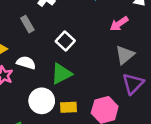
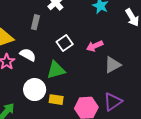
gray rectangle: (27, 24) -> (35, 22), turned 32
pink arrow: (119, 24) -> (95, 46), moved
purple triangle: (133, 84) -> (113, 102), moved

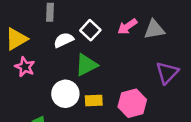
white semicircle: (28, 55) -> (64, 40), moved, turned -42
gray triangle: (113, 65) -> (154, 29), moved, turned 30
purple triangle: (113, 102) -> (167, 73), moved

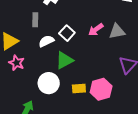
yellow rectangle: (94, 101) -> (79, 88), moved

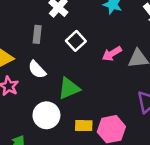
white square: (67, 33) -> (76, 41), moved
white semicircle: (46, 41) -> (37, 70), moved, turned -112

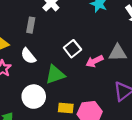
white square: (76, 41) -> (72, 49), moved
pink arrow: (112, 54) -> (94, 61), moved

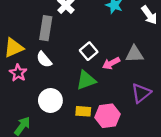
gray rectangle: (31, 25) -> (46, 28), size x1.5
green triangle: (55, 75) -> (86, 80), moved

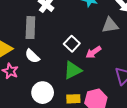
gray triangle: (134, 54) -> (110, 25), moved

